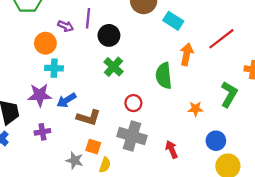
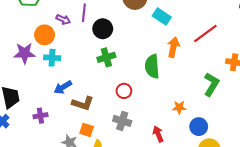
green cross: (113, 67) -> (106, 57), turned 30
purple star: (40, 95) -> (24, 53), moved
orange star: (195, 109) -> (179, 107), moved
gray cross: (132, 136) -> (122, 121), size x0.7

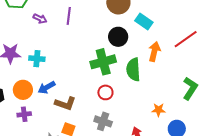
purple arrow: (63, 19) -> (40, 19), moved
black circle: (103, 29) -> (118, 37), moved
orange circle: (45, 35) -> (23, 90), moved
green cross: (106, 57) -> (103, 62), moved, size x1.4

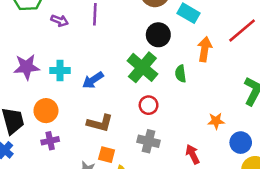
green cross: (103, 62) -> (142, 67), turned -30
green semicircle: (133, 69) -> (181, 74), size x0.6
blue arrow: (47, 87) -> (93, 80), moved

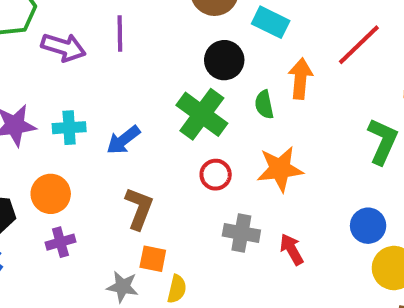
purple arrow: (60, 21) -> (64, 47), size x1.5
green semicircle: (181, 74) -> (264, 105), moved
orange star: (216, 121) -> (280, 169), moved, size x1.6
brown L-shape: (100, 123) -> (139, 208), turned -80
gray cross: (149, 141) -> (241, 233), moved

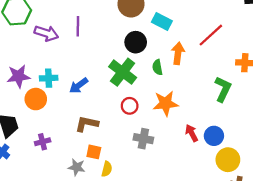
orange circle: (51, 194) -> (36, 99), moved
brown L-shape: (139, 208) -> (87, 124), turned -100
red arrow: (292, 249) -> (192, 133), moved

